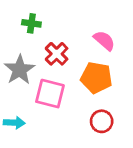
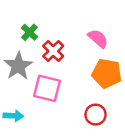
green cross: (31, 23) -> (30, 32), moved, turned 35
orange pentagon: (96, 78) -> (107, 73), moved

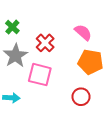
green cross: (30, 32) -> (12, 27), moved

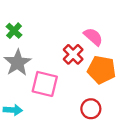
red cross: (45, 43) -> (73, 54), moved

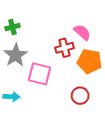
green cross: (14, 31) -> (12, 27), turned 32
red cross: (73, 54) -> (64, 48), turned 30

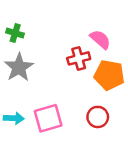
green cross: (12, 27) -> (15, 33), turned 32
pink square: (40, 74) -> (48, 118), moved, turned -30

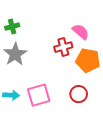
green cross: (15, 33) -> (12, 27), turned -32

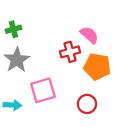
pink square: (39, 95) -> (43, 90), moved

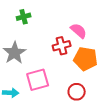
green cross: (13, 29) -> (24, 17), moved

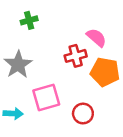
red circle: (77, 92) -> (83, 114), moved

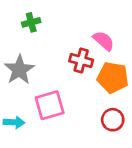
red cross: (76, 56) -> (81, 61), turned 30
red circle: (83, 114) -> (113, 120), moved

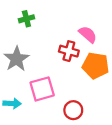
red circle: (113, 120) -> (73, 110), moved

